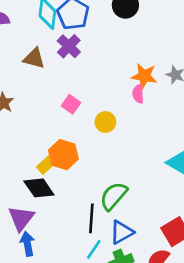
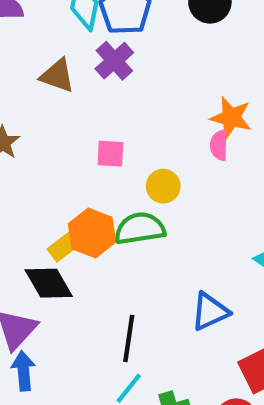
pink square: (71, 104) -> (110, 154), turned -36
green semicircle: (114, 196) -> (140, 228), moved, turned 36
blue triangle: (122, 232) -> (210, 312), moved

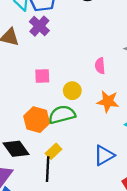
orange star: (231, 118) -> (108, 101), moved
yellow rectangle: (63, 247) -> (54, 151), moved
black line: (129, 338) -> (48, 169), moved

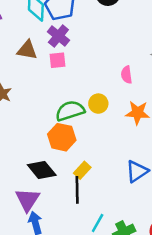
pink square: (42, 76) -> (58, 60), moved
green semicircle: (62, 115) -> (70, 111), moved

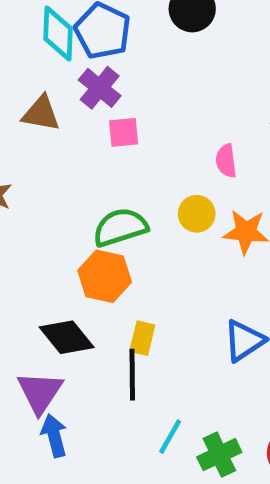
pink square: (58, 60) -> (124, 132), moved
yellow circle: (98, 104) -> (197, 214), moved
yellow rectangle: (82, 170) -> (142, 338), turned -30

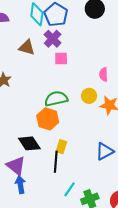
purple triangle: (40, 392) -> (16, 166), turned -30

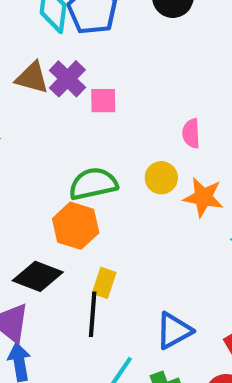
purple cross: (53, 39) -> (67, 79), moved
black diamond: (29, 143) -> (38, 276), turned -35
blue triangle: (105, 151) -> (174, 331), moved

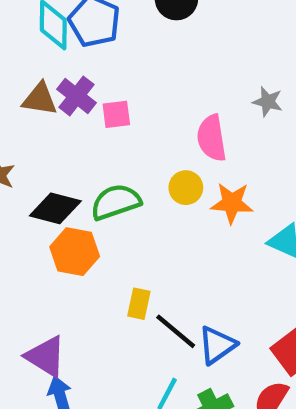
pink semicircle: (191, 133) -> (212, 138), size x1.5
orange hexagon: (76, 226) -> (75, 252), moved
black diamond: (38, 276) -> (55, 208), moved
black line: (93, 314) -> (176, 331), moved, turned -48

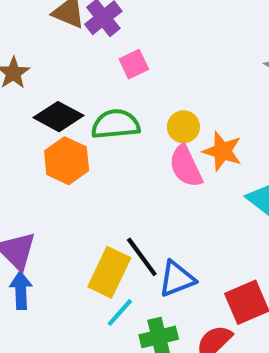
pink square: (116, 114) -> (134, 64), moved, turned -32
pink semicircle: (212, 138) -> (186, 166), moved, turned -30
yellow rectangle: (139, 304) -> (109, 272), moved, size x1.6

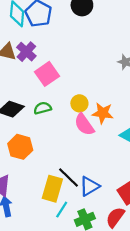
pink square: (134, 64) -> (47, 74), size x1.5
green semicircle: (116, 124) -> (43, 108), size x0.7
orange hexagon: (67, 161) -> (20, 147), moved

